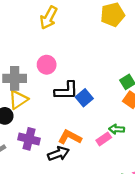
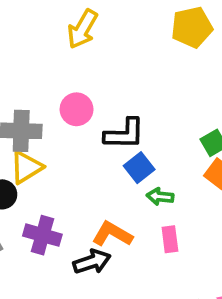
black L-shape: (66, 91) -> (124, 134), moved
green arrow: (117, 129) -> (160, 197), moved
pink rectangle: (104, 139) -> (170, 239), turned -64

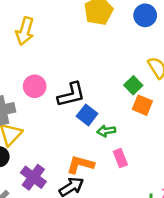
purple cross: (42, 235) -> (33, 177), turned 35

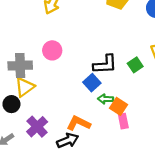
black L-shape: (71, 95) -> (105, 64), moved
orange square: (142, 105) -> (119, 106), moved
pink rectangle: (120, 158) -> (123, 121), moved

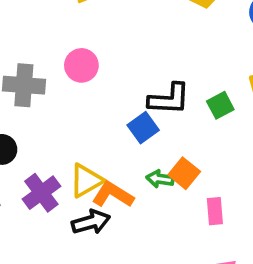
yellow triangle: (25, 87) -> (86, 181), moved
green arrow: (106, 99) -> (160, 179), moved
pink rectangle: (123, 121) -> (215, 211), moved

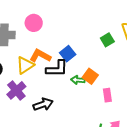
black L-shape: (169, 99) -> (57, 69), moved
yellow triangle: (86, 181) -> (25, 65), moved
orange L-shape: (113, 195) -> (40, 56), moved

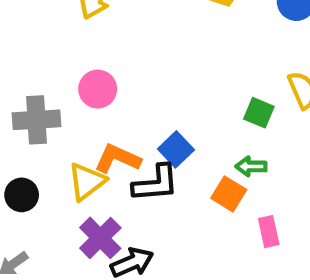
green square: (107, 40) -> (259, 113), turned -32
green arrow: (78, 80) -> (251, 166), moved
purple cross: (16, 90) -> (100, 238), moved

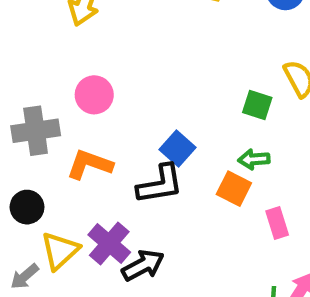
orange L-shape: (117, 159) -> (90, 164), moved
yellow triangle: (87, 182) -> (60, 251), moved

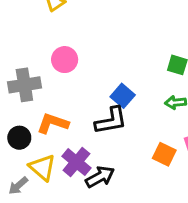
orange L-shape: (90, 164) -> (53, 123), moved
orange square: (234, 189) -> (164, 154), moved
yellow triangle: (60, 251) -> (42, 167), turned -36

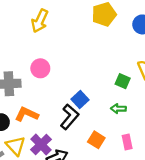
black L-shape: (111, 121) -> (70, 117), turned -45
orange square: (164, 154) -> (96, 140), moved

